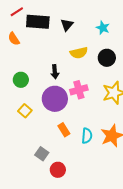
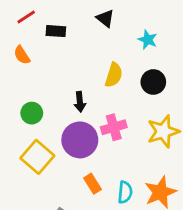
black rectangle: (38, 22) -> (56, 31), size x0.6
black triangle: (67, 25) -> (105, 18), moved, turned -32
yellow semicircle: (79, 53) -> (114, 75), turned -60
yellow square: (25, 111) -> (37, 157), size x1.6

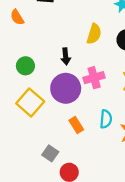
cyan semicircle: (125, 192) -> (106, 119), moved

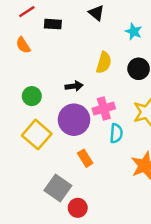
black arrow: (66, 56) -> (74, 86), turned -91
cyan semicircle: (106, 119) -> (116, 133), moved
gray square: (50, 153) -> (58, 188), size x1.5

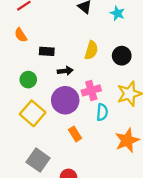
black rectangle: (53, 24) -> (47, 51), moved
cyan star: (134, 32) -> (117, 13), moved
gray square: (58, 188) -> (38, 160), moved

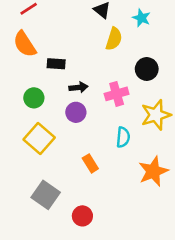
orange semicircle: (21, 35) -> (25, 44), size x1.5
yellow semicircle: (91, 50) -> (114, 39), moved
pink cross: (91, 90) -> (117, 94), moved
purple circle: (65, 100) -> (76, 112), moved, size x0.6

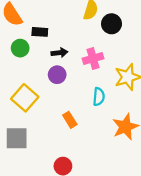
black circle: (147, 69) -> (112, 24), moved
green circle: (34, 98) -> (20, 48), moved
gray square: (46, 195) -> (17, 138), moved, turned -35

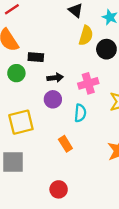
cyan semicircle: (99, 97) -> (80, 113), moved
yellow square: (25, 98) -> (21, 122), turned 35

